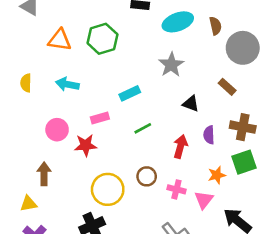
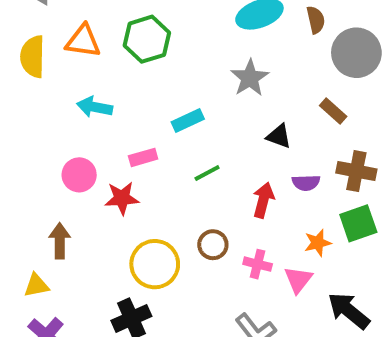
yellow semicircle: (26, 83) -> (33, 57), moved, size x1.5
purple semicircle: (209, 135) -> (306, 183), turned -90

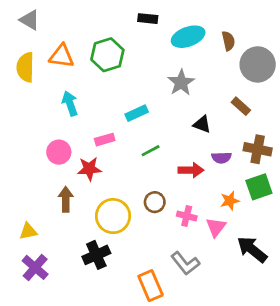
cyan arrow: (95, 107) -> (70, 103), turned 60
red arrow: (263, 200) -> (191, 170), turned 75
brown arrow: (60, 241) -> (66, 199), moved

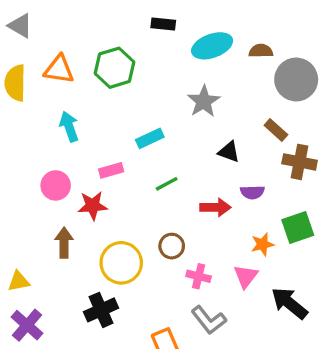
brown semicircle: (228, 41) -> (261, 51), turned -78
brown cross: (258, 149) -> (300, 162), moved
pink cross: (187, 216) -> (199, 276), moved

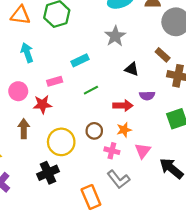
orange star: (263, 244) -> (124, 130), moved

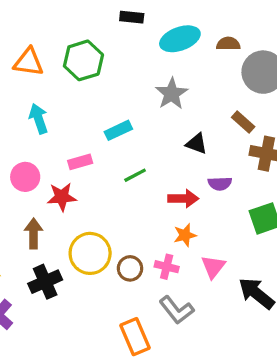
brown circle: (94, 131) -> (130, 268), moved
black cross: (48, 173) -> (45, 282), moved

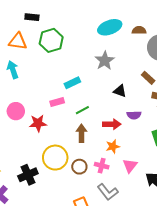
black rectangle: (132, 17) -> (32, 17), moved
cyan arrow: (39, 119) -> (13, 70), moved
pink rectangle: (80, 162) -> (57, 102), moved
brown arrow: (34, 233) -> (81, 133), moved

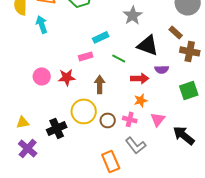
black triangle: (120, 91) -> (148, 45), size x1.6
green line: (82, 110) -> (119, 58), moved, turned 56
pink circle: (16, 111) -> (42, 76), moved
brown arrow: (81, 133) -> (100, 84), moved

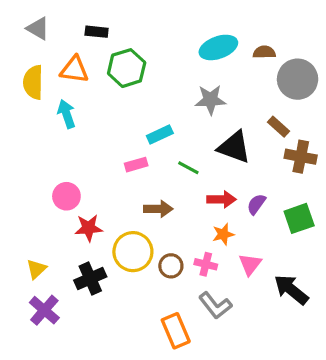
gray star: (133, 15) -> (210, 100), turned 30
purple semicircle: (162, 69) -> (256, 204), moved, turned 128
red star: (67, 77) -> (89, 228), moved
brown arrow: (100, 84) -> (158, 209), turned 90
yellow triangle: (23, 122) -> (36, 269), turned -32

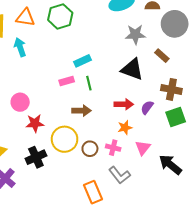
gray star: (210, 100) -> (135, 34), moved
brown cross: (301, 157) -> (171, 89), moved
green line: (188, 168) -> (89, 83), moved, turned 48

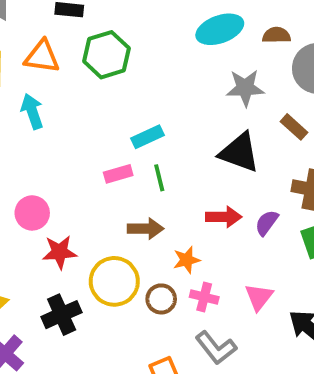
orange star: (125, 128) -> (187, 260), moved

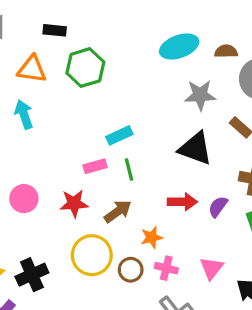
brown arrow: (146, 229) -> (118, 211), turned -36
red star: (60, 252) -> (74, 203), moved
black cross: (62, 315) -> (32, 275), moved

